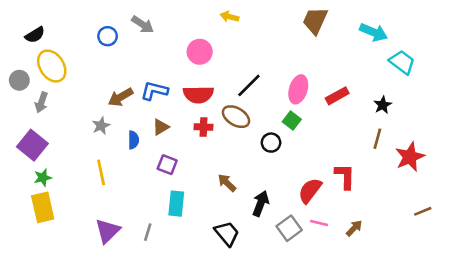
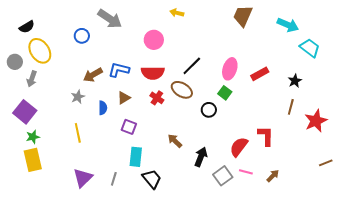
gray arrow: (143, 25) -> (110, 19), size x1.4
blue circle: (108, 36) -> (82, 36), moved
red cross: (204, 127) -> (157, 98), turned 32
black trapezoid: (227, 233) -> (152, 179), moved

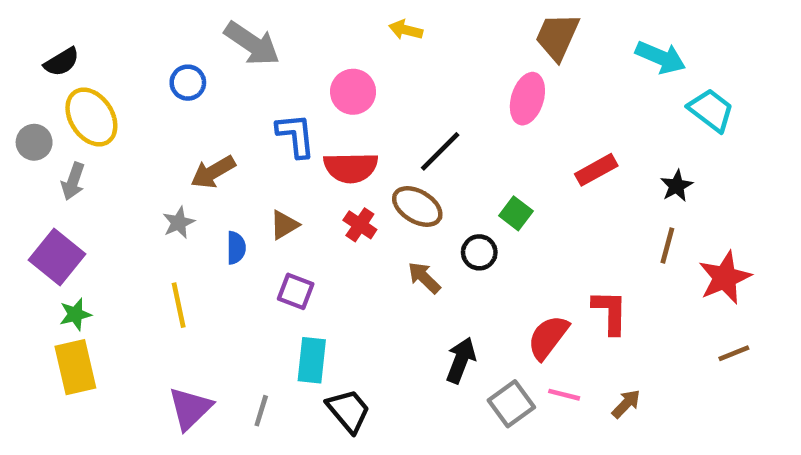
pink ellipse: (230, 69) -> (527, 99), moved
blue L-shape: (119, 70) -> (296, 135), moved, turned 70
brown arrow: (175, 141) -> (424, 278), moved
brown line: (326, 163) -> (734, 353), moved

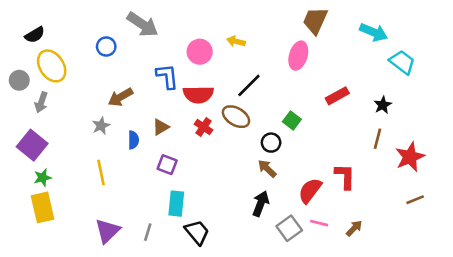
yellow arrow: (406, 30) -> (236, 41), moved
brown arrow: (424, 278) -> (267, 169), moved

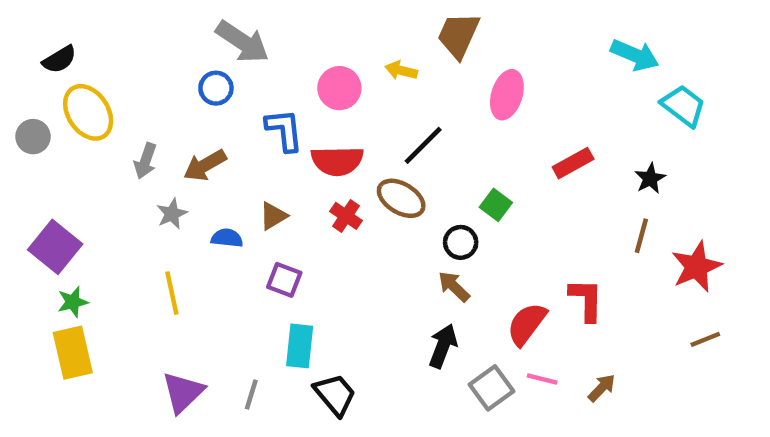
brown trapezoid: (315, 21) -> (458, 35), moved
blue circle: (106, 47) -> (216, 88), moved
gray arrow: (41, 102) -> (145, 161), moved
blue semicircle: (133, 140) -> (227, 238), turned -84

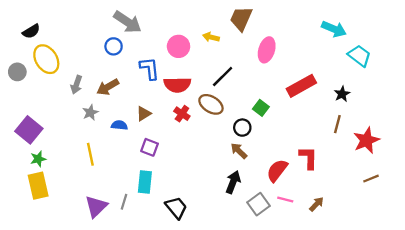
red rectangle: (573, 163) -> (301, 86), size x1.4
cyan rectangle: (300, 346) -> (145, 182), moved
gray line: (251, 394) -> (124, 202), moved

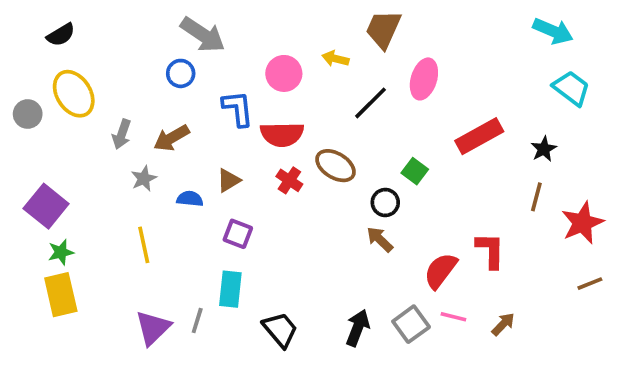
cyan arrow: (334, 29) -> (553, 31), moved
black semicircle: (31, 31) -> (61, 35), moved
black line: (223, 77) -> (370, 103), moved
black arrow: (233, 182) -> (358, 328), moved

